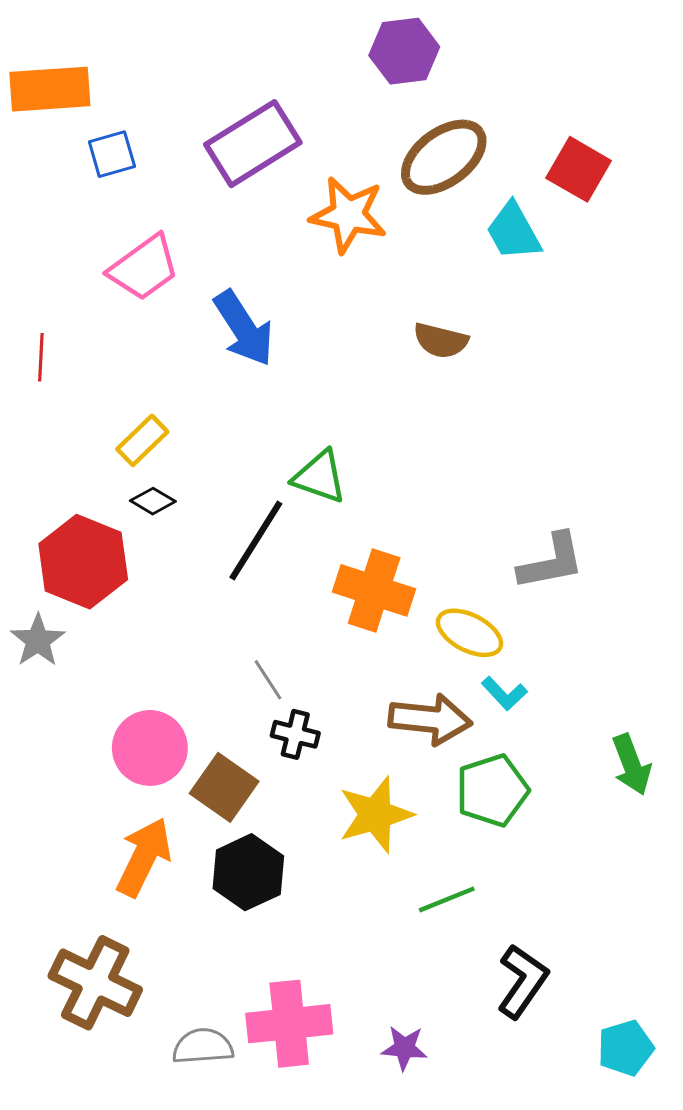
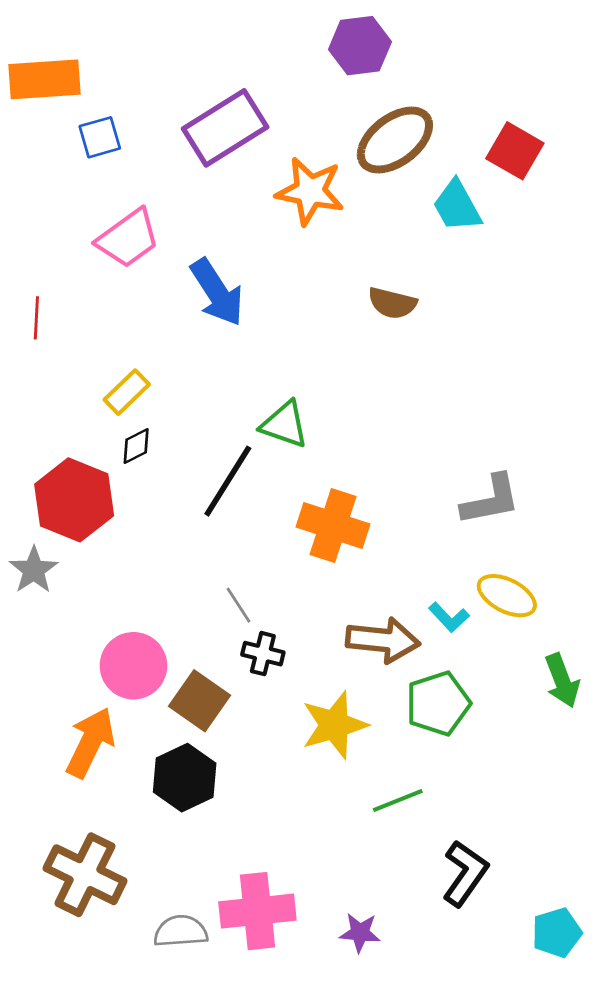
black diamond: (153, 501) -> (136, 446), turned -57
yellow ellipse: (469, 633) -> (507, 596), moved
orange arrow: (144, 857) -> (90, 743), moved
black hexagon: (248, 872) -> (185, 778), moved

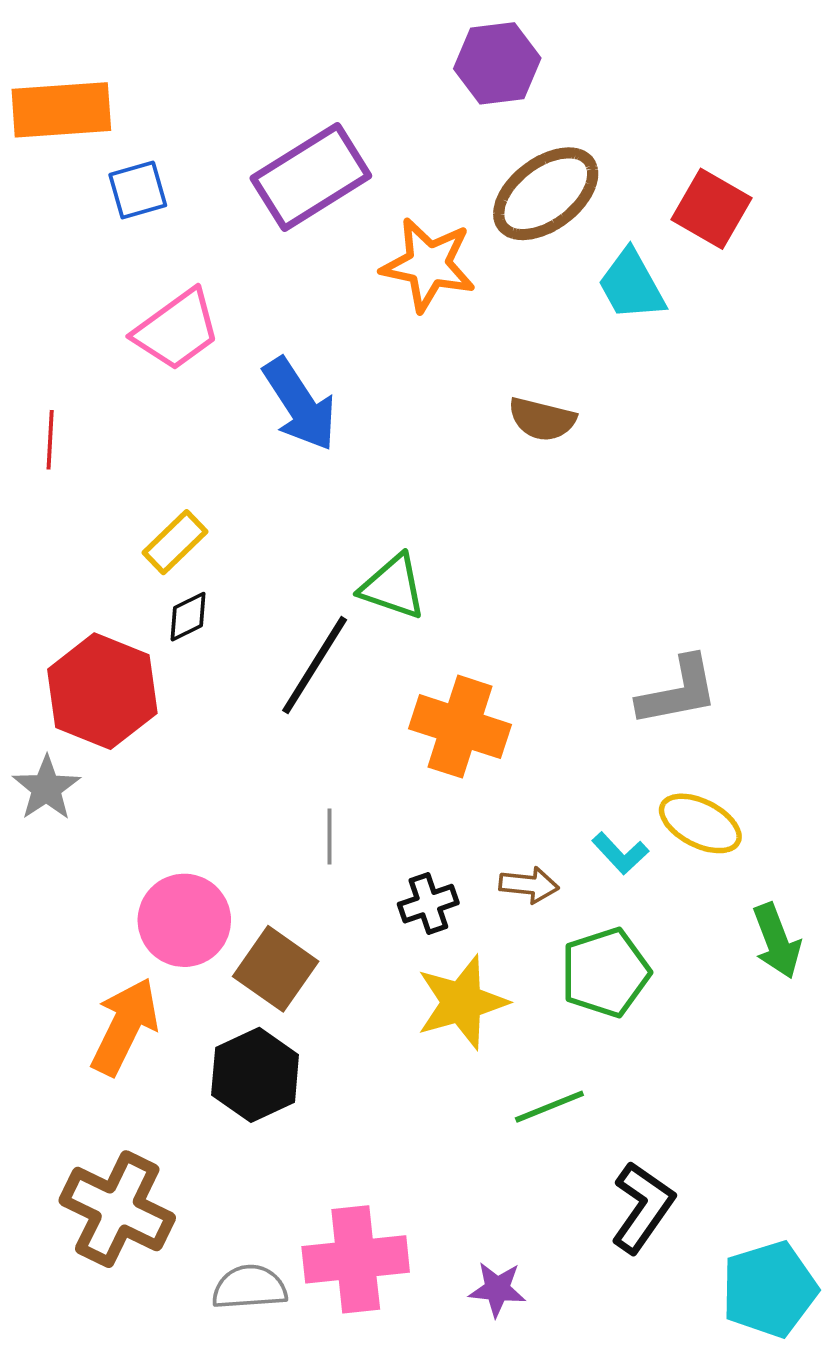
gray line: (239, 605) -> (330, 836), turned 33
brown arrow: (383, 640) -> (529, 885), size x0.6
black cross: (263, 654) -> (428, 904), moved, turned -33
cyan pentagon: (557, 933) -> (769, 1289), size x1.4

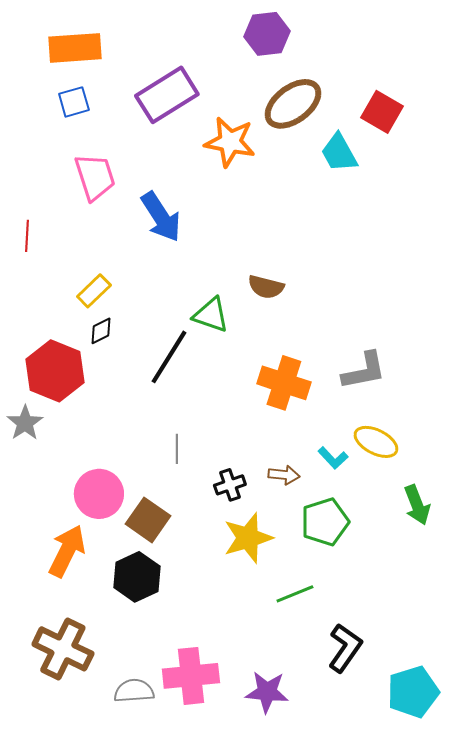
orange rectangle: (61, 110) -> (75, 48), moved
pink trapezoid: (177, 330) -> (95, 177), turned -72
brown semicircle: (542, 419) -> (266, 287), moved
orange cross: (460, 727) -> (284, 383), moved
purple star: (497, 1289) -> (267, 692), size x1.4

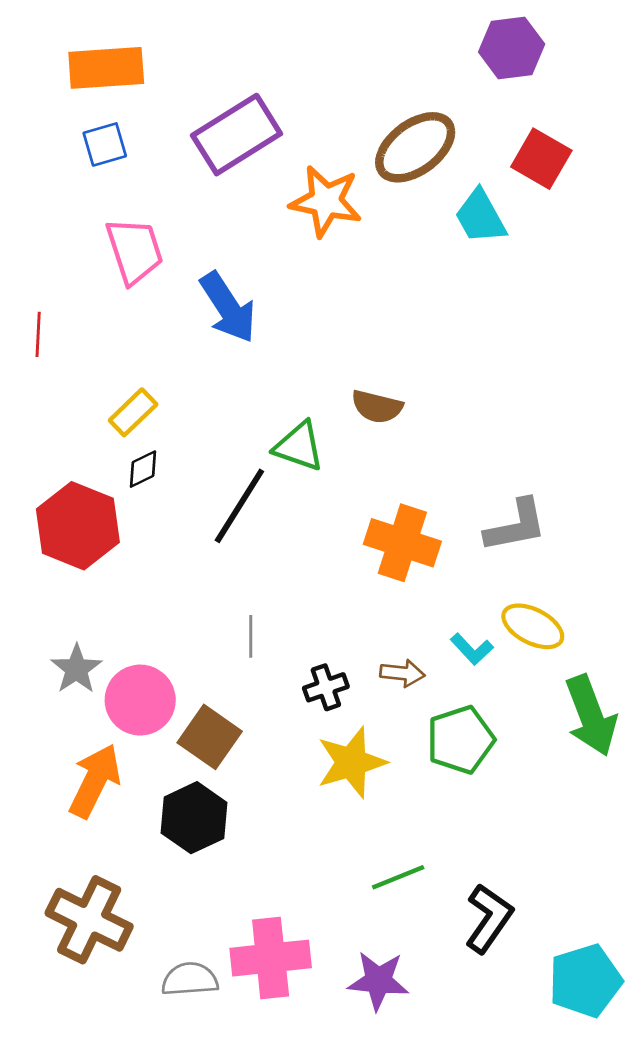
purple hexagon: (267, 34) -> (512, 48), moved
gray star: (25, 423) -> (76, 669), moved
green arrow: (417, 505) -> (591, 716), size x1.4
green line: (295, 594) -> (398, 877), moved

